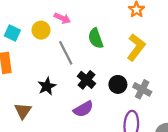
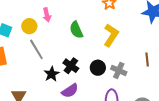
pink arrow: (62, 18) -> (47, 15), turned 56
gray line: (66, 53) -> (36, 49), moved
black star: (47, 86) -> (52, 74), moved

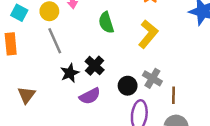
brown line: (147, 60) -> (173, 95), moved
black circle: (98, 68) -> (128, 86), moved

